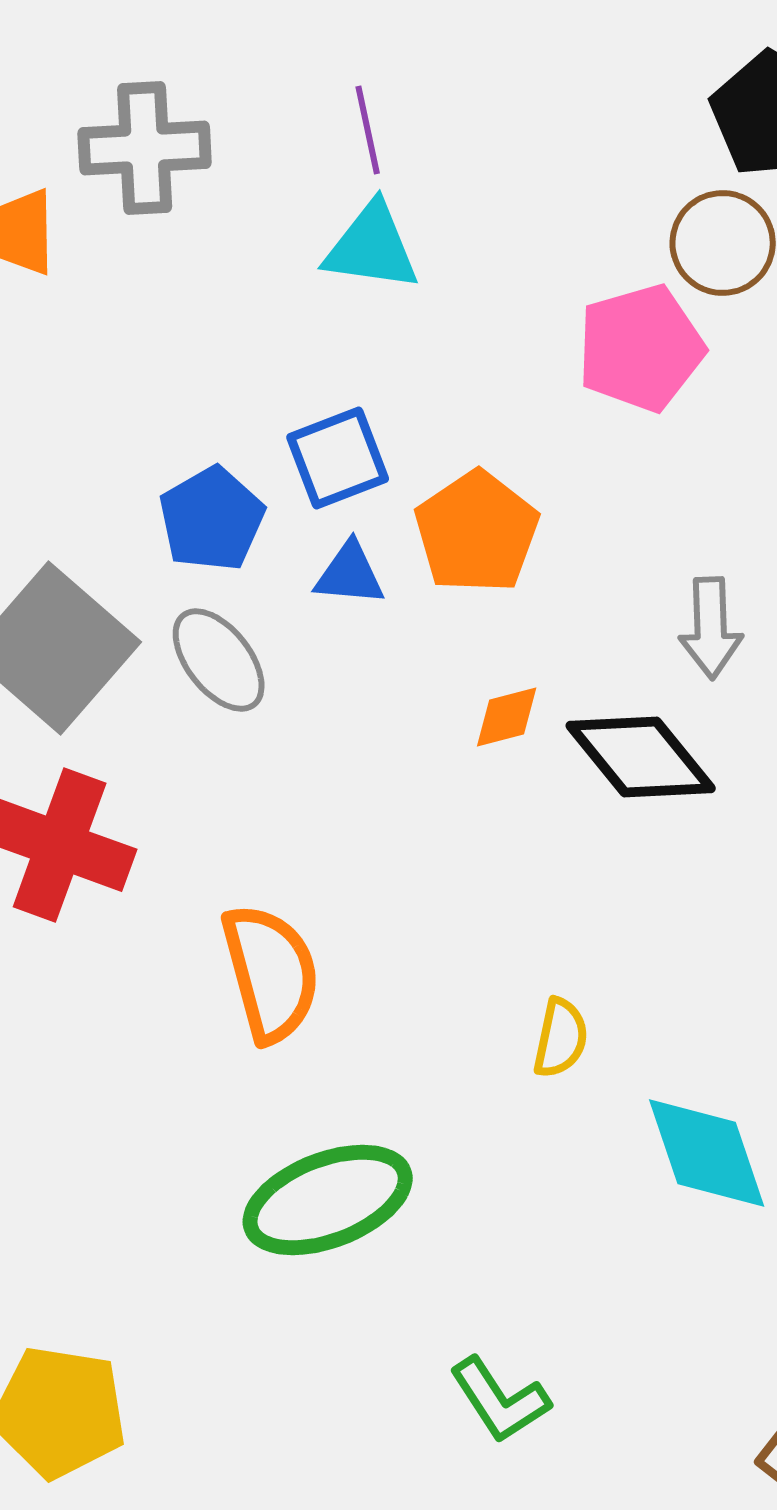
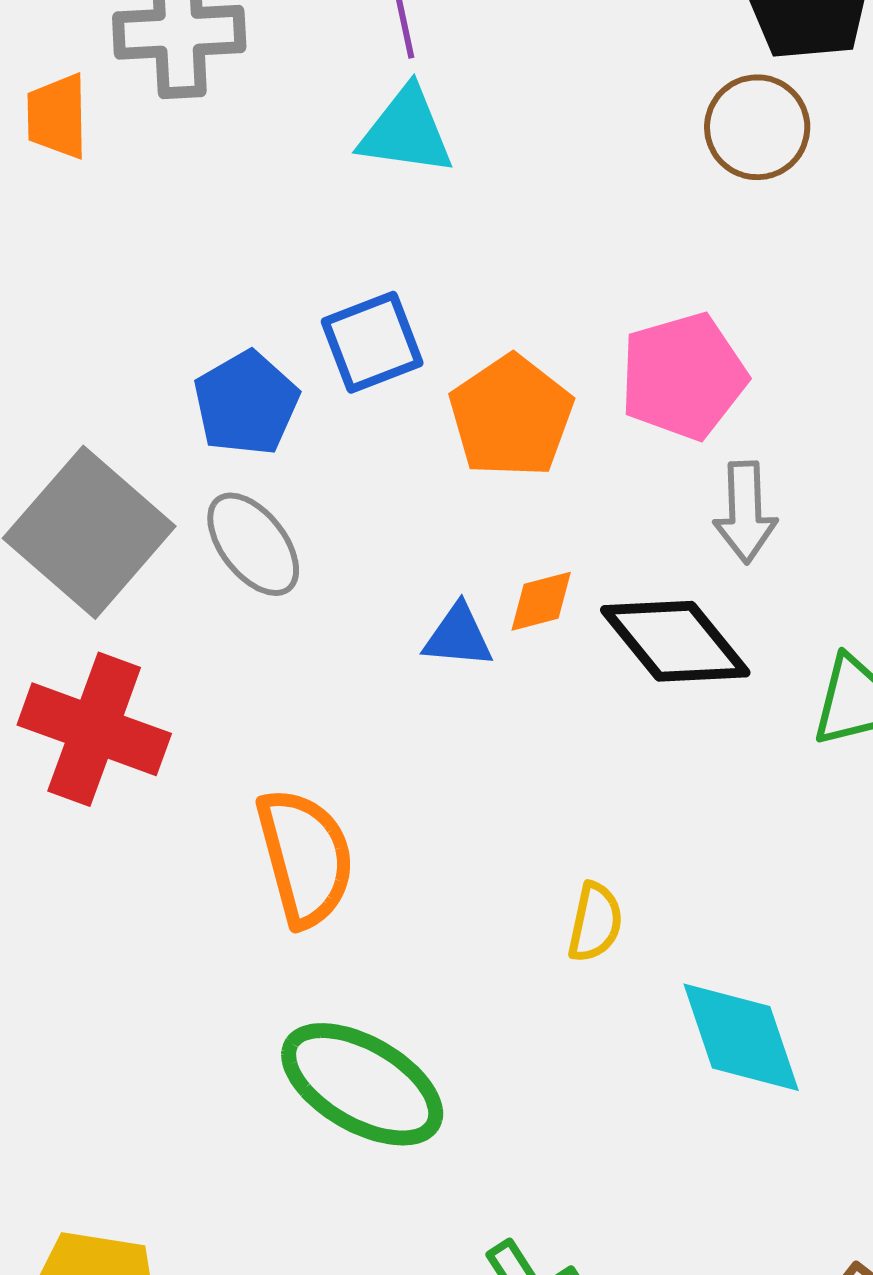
pink pentagon: (641, 348) -> (683, 376), moved
blue triangle: (350, 574) -> (458, 636), moved
green ellipse: (328, 1200) -> (362, 1084), turned 51

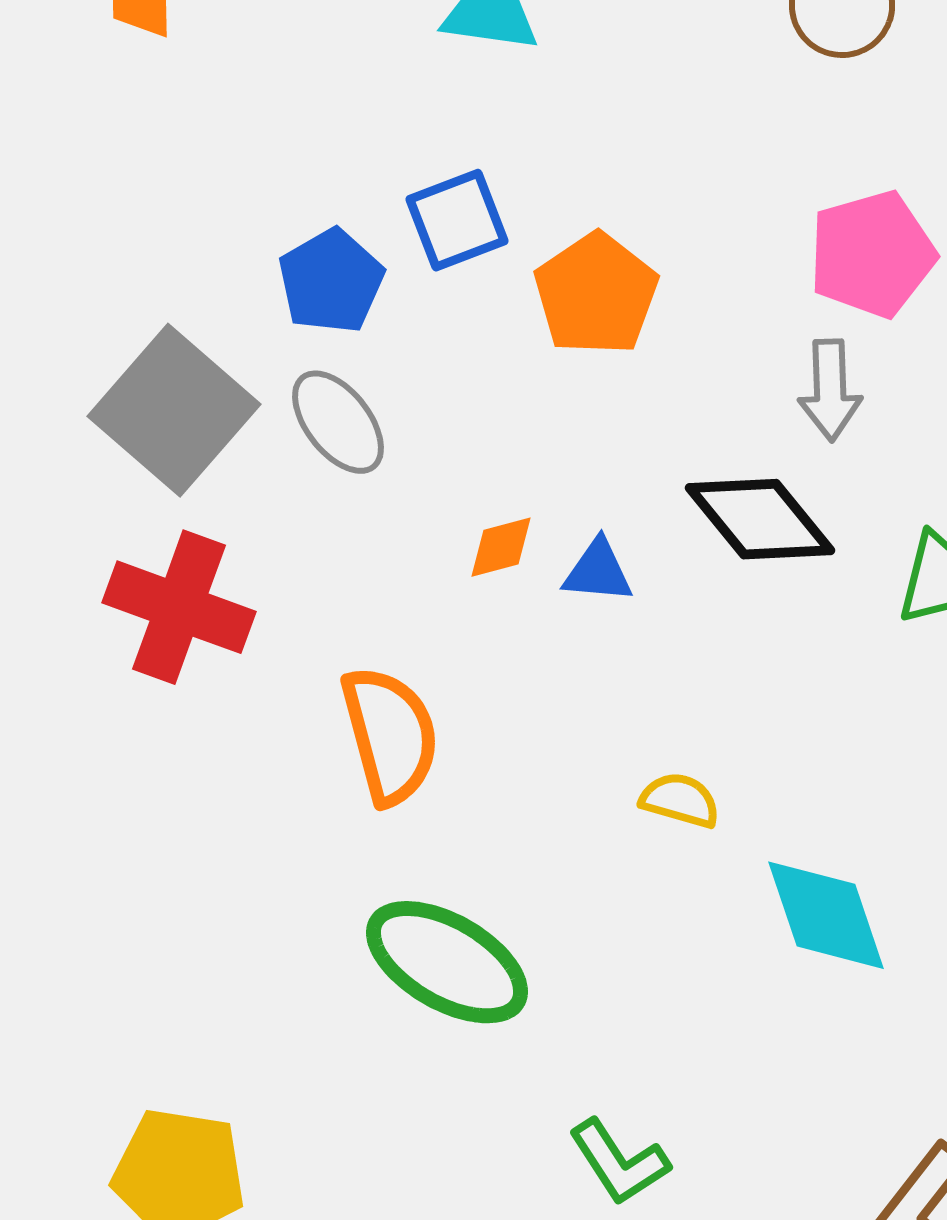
pink pentagon: (683, 376) -> (872, 254), moved
orange diamond: (541, 601) -> (501, 547), moved
blue triangle: (458, 636) -> (598, 571), moved
yellow semicircle: (595, 922) -> (680, 800), turned -86

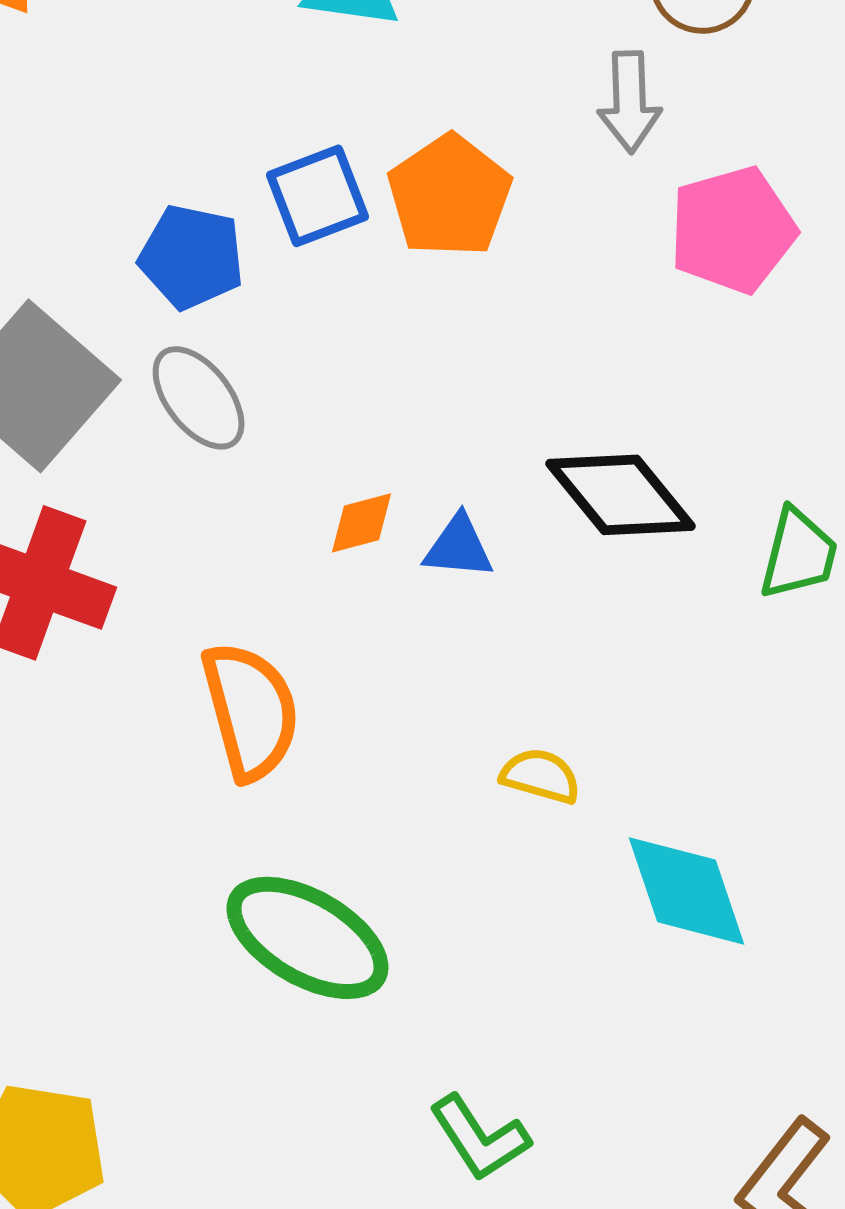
blue pentagon: (331, 281) -> (192, 257), turned -30
orange pentagon: (596, 294) -> (450, 196), moved
gray arrow: (830, 390) -> (630, 102), moved

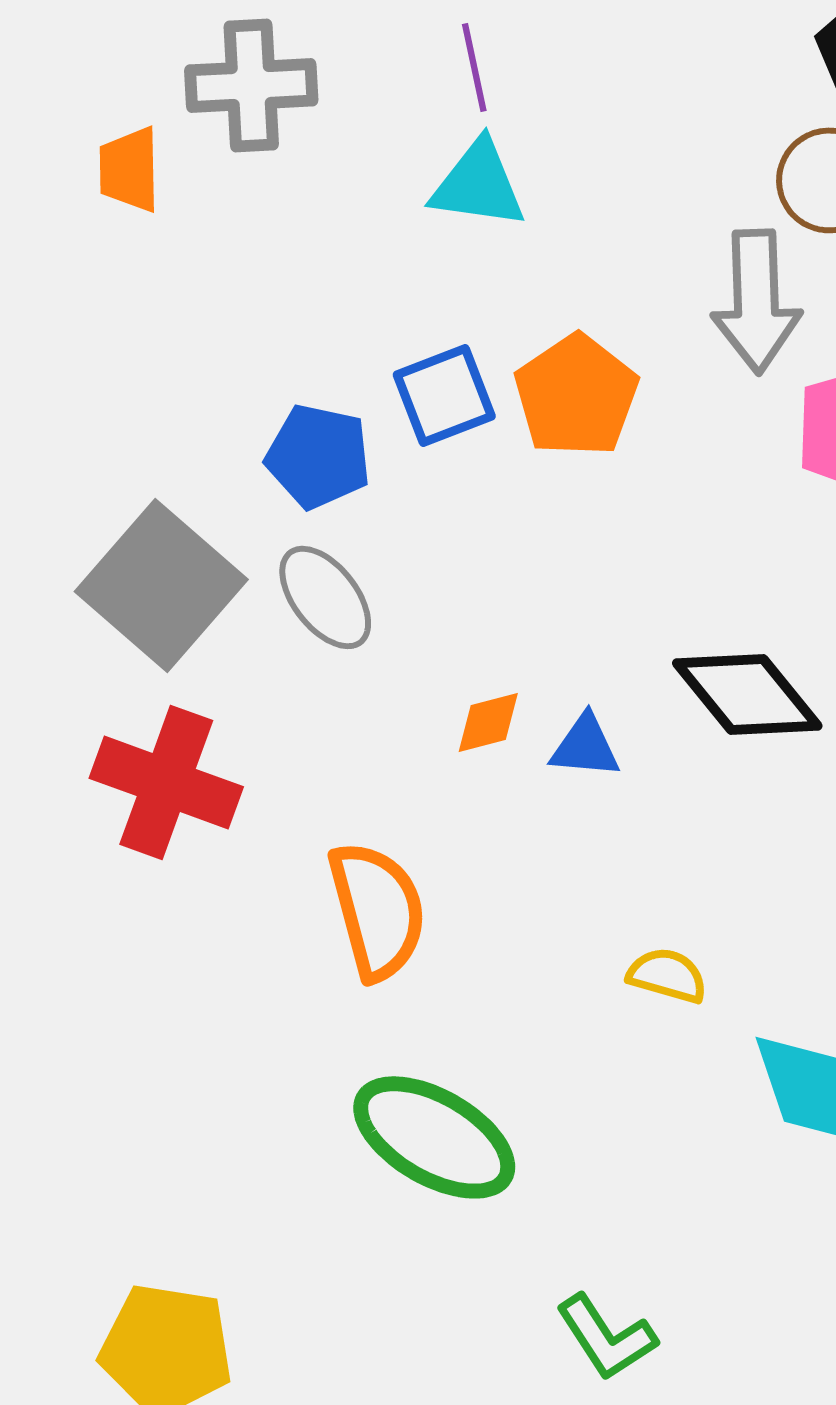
gray arrow: (630, 102) -> (756, 301), size x1.4

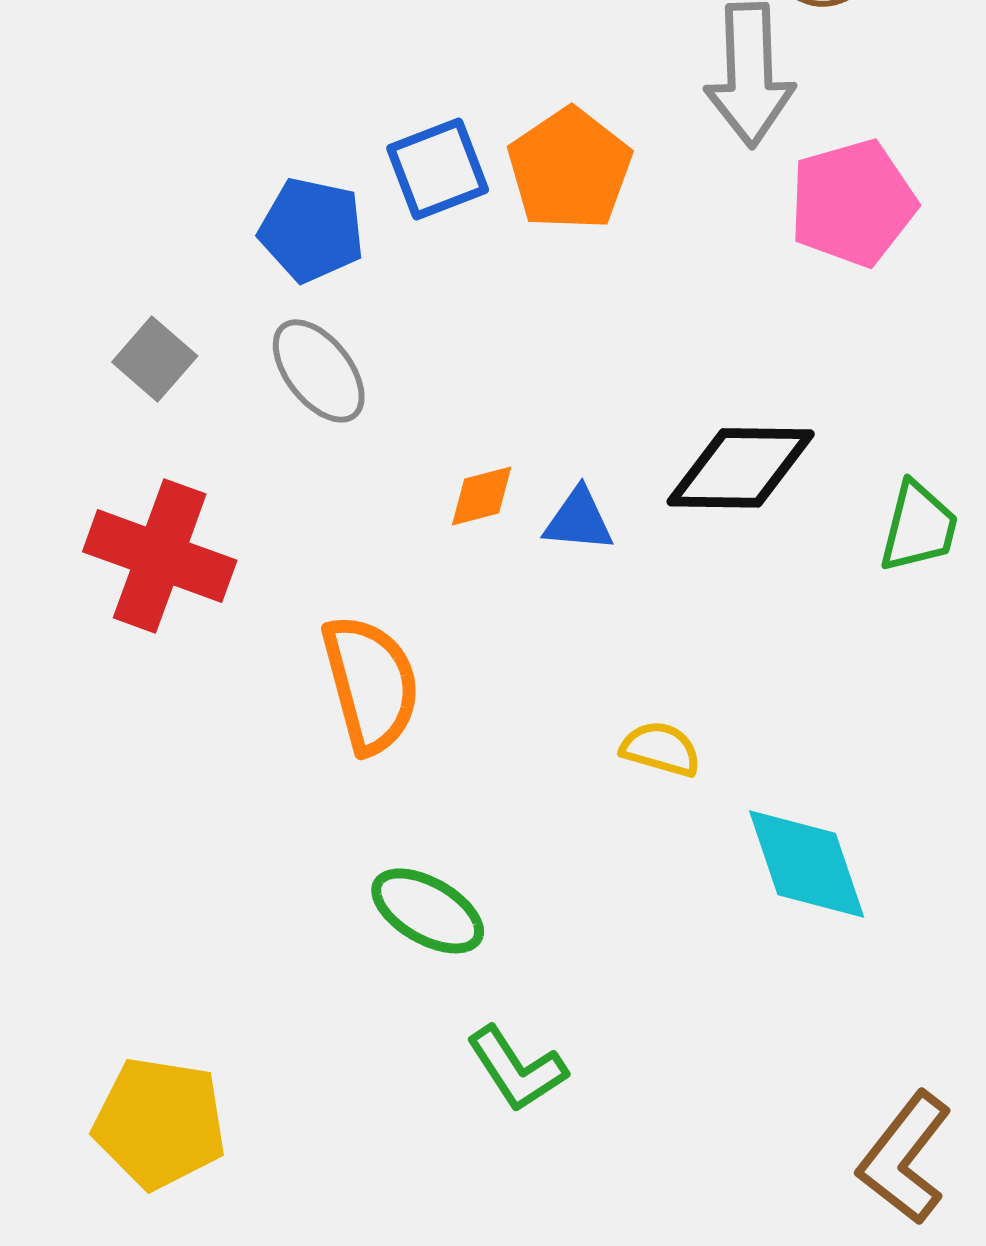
gray square: (161, 585) -> (155, 359), size x0.5
black diamond: (747, 694) -> (741, 468), turned -50
green ellipse: (434, 1137) -> (428, 911), size x0.7
green L-shape: (606, 1337) -> (517, 1069), moved

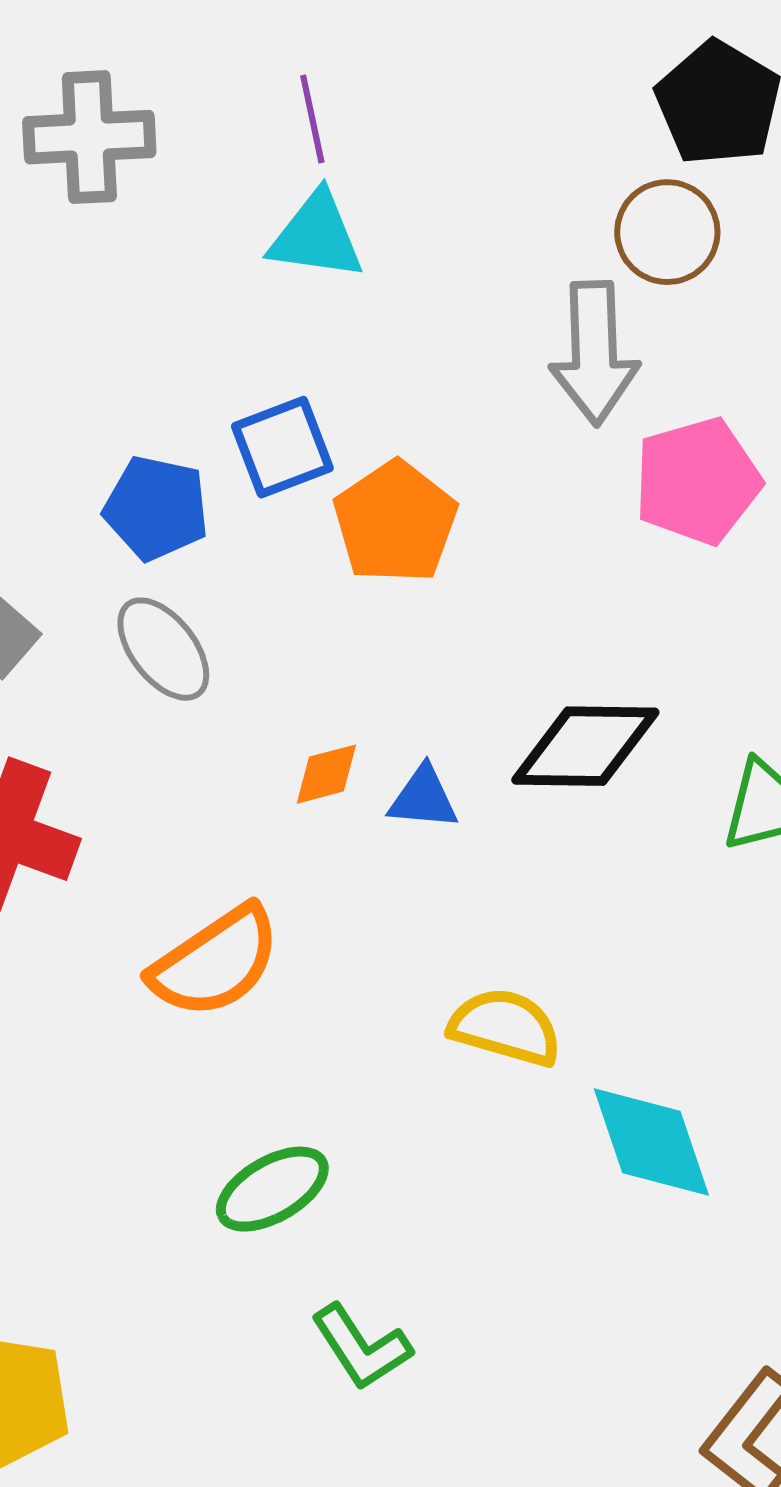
orange pentagon: (570, 169) -> (395, 522), moved
orange semicircle: (371, 684) -> (215, 962), turned 71
yellow semicircle: (661, 749) -> (505, 1027), size x1.4
green ellipse: (428, 911) -> (272, 1189), turned -60

